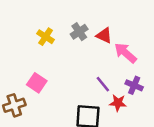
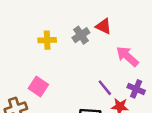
red triangle: (104, 35) -> (104, 26), moved
yellow cross: (46, 37) -> (47, 40), turned -35

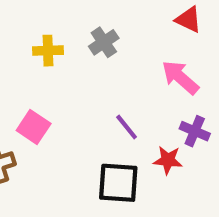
red triangle: (104, 26) -> (188, 20), moved
purple line: (105, 88) -> (127, 127), moved

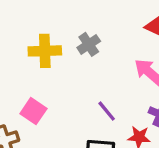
yellow cross: (48, 51) -> (45, 51), size x1.4

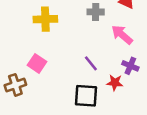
gray cross: (89, 44) -> (96, 12), moved, turned 35

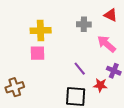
pink square: (37, 63) -> (37, 53), moved, turned -35

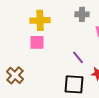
brown cross: (15, 87) -> (15, 75), turned -30

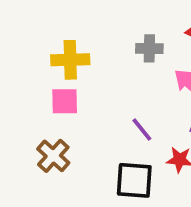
brown cross: (15, 75) -> (53, 156), moved

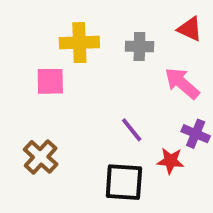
yellow cross: (70, 60) -> (79, 43), moved
pink square: (65, 101) -> (50, 81), moved

